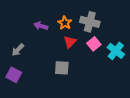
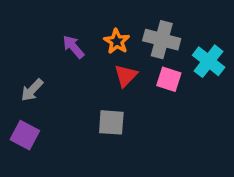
purple arrow: (41, 26) -> (73, 47), turned 32
pink square: (94, 44) -> (169, 79), turned -32
cyan cross: (116, 51) -> (209, 61), moved

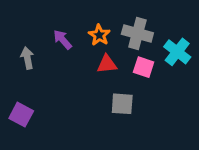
red triangle: (126, 76) -> (107, 64), turned 40
gray arrow: (32, 90) -> (27, 58), moved, turned 125
gray square: (111, 122) -> (122, 104), moved

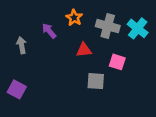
orange star: (99, 35) -> (74, 18), moved
cyan cross: (177, 52) -> (138, 28), moved
pink square: (144, 67) -> (117, 62), moved

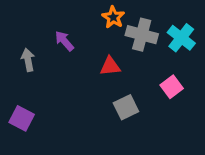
orange star: (74, 18) -> (113, 17), moved
pink square: (117, 62) -> (172, 87), moved, turned 35
gray square: (96, 81) -> (126, 107), turned -30

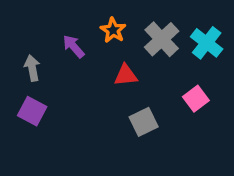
orange star: (113, 17) -> (113, 30), moved
gray cross: (142, 35) -> (162, 39), turned 32
purple square: (22, 118) -> (32, 111), moved

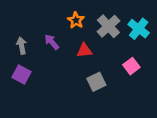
purple arrow: (74, 46) -> (52, 42), moved

